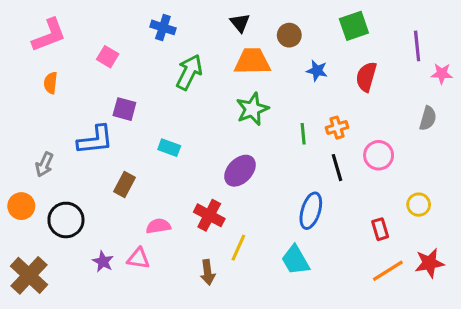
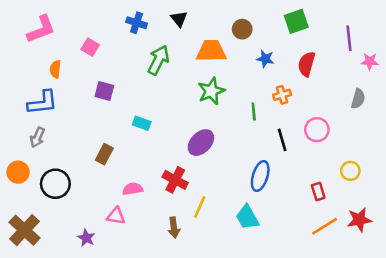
black triangle: (240, 23) -> (179, 19), moved
orange semicircle: (51, 83) -> (55, 69), moved
orange cross: (337, 128) -> (282, 95), moved
blue L-shape: (95, 140) -> (43, 103), moved
purple star: (103, 262) -> (86, 238), moved

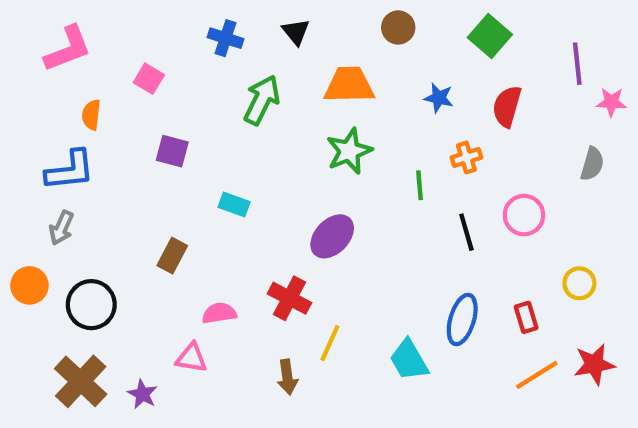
green square: (296, 21) -> (490, 36), turned -30
brown circle: (242, 29) -> (398, 27), moved
blue ellipse: (260, 176) -> (462, 320), moved
brown cross: (24, 230) -> (81, 381), moved

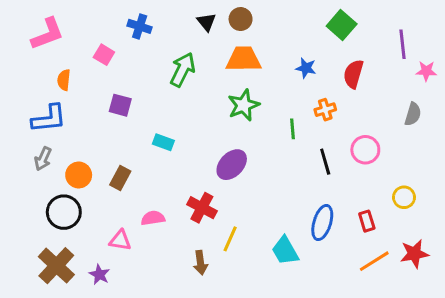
brown circle: (398, 27) -> (241, 19), moved
blue cross: (226, 38) -> (140, 26), moved
orange circle: (29, 285) -> (79, 175), moved
pink triangle: (191, 358) -> (120, 240), moved

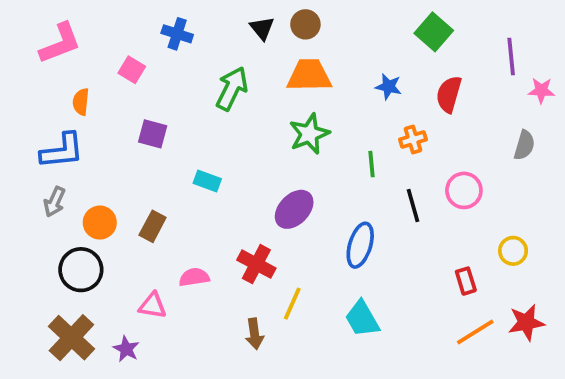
blue ellipse: (322, 223) -> (360, 245), moved

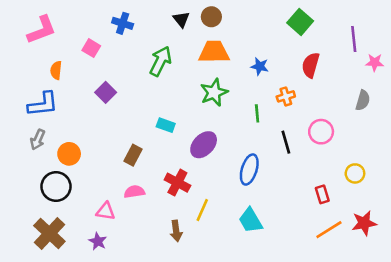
blue star: (388, 87) -> (260, 66), moved
purple square: (153, 134) -> (106, 92), turned 30
cyan rectangle: (207, 181) -> (166, 125), moved
brown rectangle: (153, 226) -> (133, 155), moved
purple star: (126, 349) -> (98, 241), moved

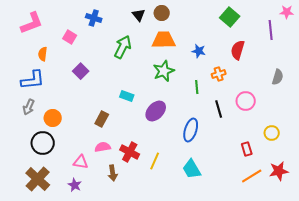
pink star: (375, 62) -> (287, 12), moved
red cross: (177, 183) -> (130, 152), moved
brown arrow: (176, 231) -> (113, 173), moved

